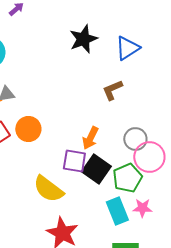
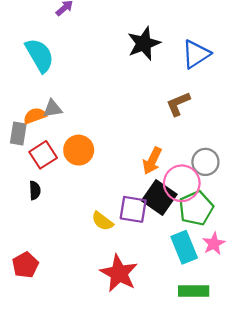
pink circle: (149, 157) -> (182, 183), moved
purple square: (74, 161) -> (133, 209), moved
yellow semicircle: (48, 189) -> (102, 221), size x0.6
pink star: (142, 208) -> (214, 244), turned -30

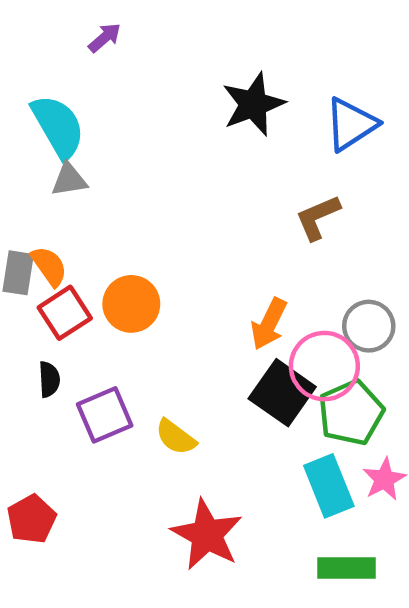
gray triangle: (53, 109) -> (69, 180), moved
orange semicircle: (35, 116) -> (49, 266), moved, turned 75
purple square: (133, 209) -> (105, 415), moved, turned -32

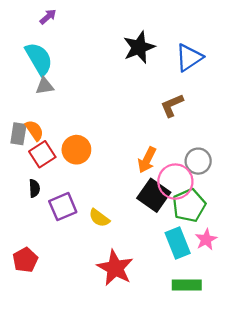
purple arrow: (105, 38) -> (48, 17), moved

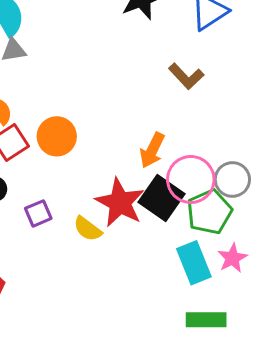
brown L-shape: (172, 105) -> (186, 76), turned -110
gray circle: (198, 161) -> (232, 180), moved
purple square: (63, 207) -> (38, 213), size x0.7
red star: (115, 268) -> (120, 203), moved

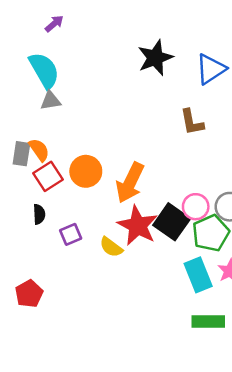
brown L-shape: (186, 76) -> (192, 122), turned 32
orange arrow: (152, 150) -> (130, 183), moved, size x1.4
pink circle: (191, 180) -> (196, 207), size x0.7

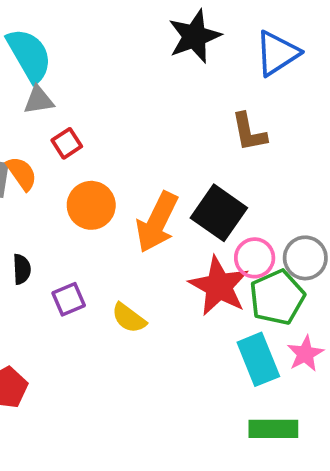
red square: (48, 176) -> (67, 143), moved, size x0.7
black square: (172, 222) -> (219, 213), moved
red star: (138, 226) -> (219, 286), moved

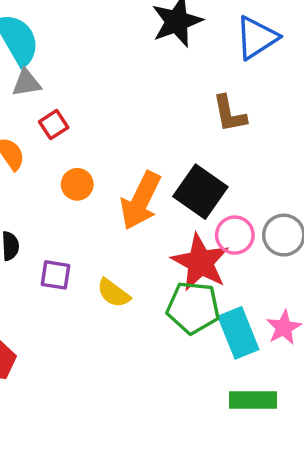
orange circle: (91, 205) -> (77, 184), size x0.7
green pentagon: (277, 297) -> (193, 308), moved, turned 30
purple square: (69, 299) -> (55, 275), turned 32

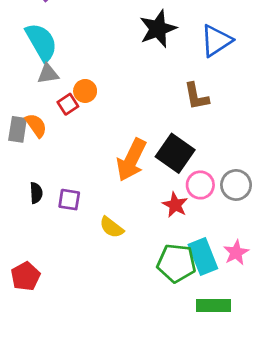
orange circle: (77, 184) -> (85, 91), moved
red star: (200, 262) -> (175, 205), size x0.6
purple square: (55, 275) -> (69, 200), moved
green pentagon: (193, 308) -> (176, 263), moved

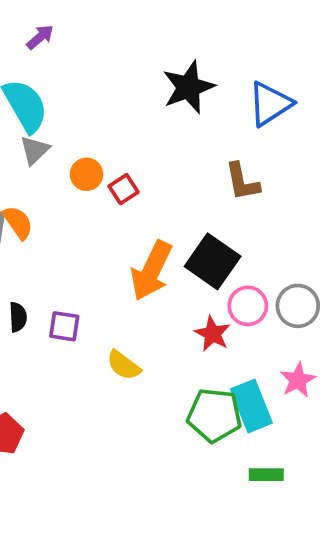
gray triangle: (48, 74) -> (35, 150), turned -35
red square: (68, 104) -> (124, 189), moved
pink star: (236, 253) -> (298, 380), moved
green rectangle: (214, 305) -> (266, 475), size x0.7

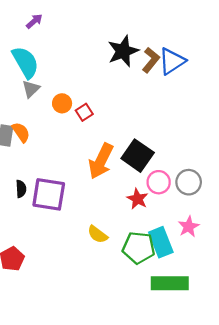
brown L-shape: (242, 182) -> (151, 60), moved, turned -130
purple square: (64, 326) -> (49, 194), size x1.8
yellow semicircle: (124, 365) -> (98, 234), moved
green rectangle: (266, 475) -> (170, 283), size x1.8

